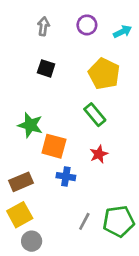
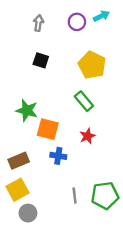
cyan arrow: (123, 32) -> (101, 16), moved
gray line: (84, 221) -> (75, 196), turned -35

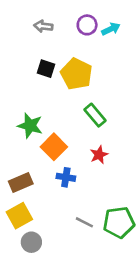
cyan arrow: (101, 16) -> (111, 29), moved
gray arrow: (38, 23) -> (43, 26), turned -91
yellow pentagon: (92, 65) -> (76, 74), moved
orange square: (48, 129) -> (54, 147), turned 30
gray line: (75, 196) -> (84, 222), turned -56

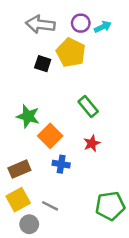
gray arrow: (43, 26) -> (40, 24), size x1.6
yellow pentagon: (76, 74) -> (71, 53), moved
gray line: (84, 222) -> (50, 206), moved

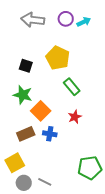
yellow pentagon: (71, 53) -> (58, 58), moved
black square: (43, 64) -> (26, 66), moved
brown rectangle: (19, 169) -> (26, 134), moved
gray line: (50, 206) -> (45, 182), moved

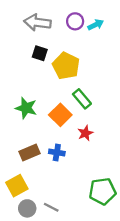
black square: (26, 66) -> (40, 53), moved
orange square: (41, 111) -> (60, 115), moved

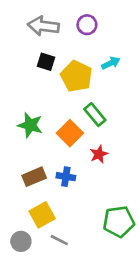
cyan arrow: (96, 25) -> (111, 63), moved
yellow square: (17, 186) -> (42, 215), moved
gray circle: (27, 208) -> (21, 241), moved

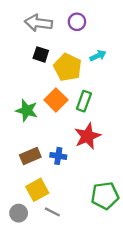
green rectangle: (95, 115) -> (84, 101), turned 60
orange square: (70, 133) -> (56, 100), moved
red star: (99, 154) -> (87, 136), size x1.6

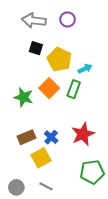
cyan arrow: (98, 56) -> (85, 69), moved
red star: (87, 136) -> (83, 134), moved
blue cross: (58, 156) -> (51, 137), turned 32
yellow square: (37, 190) -> (41, 158), moved

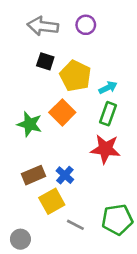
green rectangle: (74, 89) -> (108, 114), moved
red star: (83, 134) -> (105, 149), moved, turned 30
gray line: (46, 186) -> (75, 225), moved

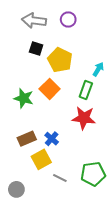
cyan arrow: (108, 88) -> (98, 69), moved, turned -32

